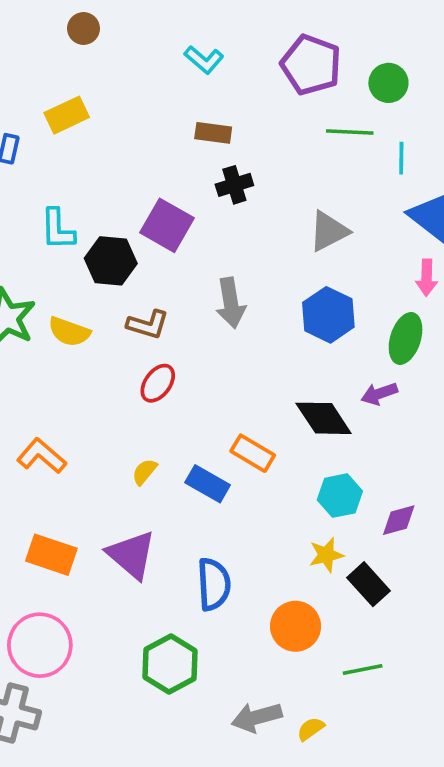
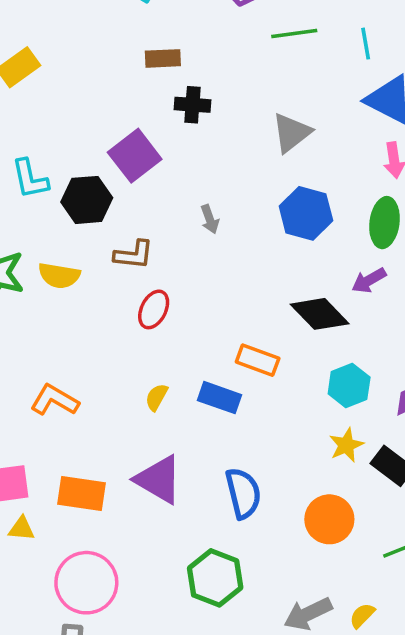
cyan line: (401, 158) -> (366, 44), moved
black cross: (234, 185) -> (192, 105), turned 32
purple square: (167, 225) -> (135, 156), turned 33
gray arrow: (231, 303) -> (210, 219), size x0.6

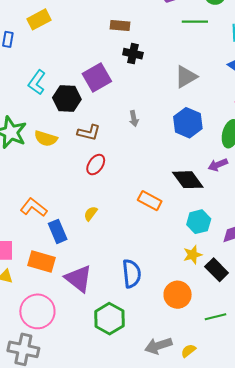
cyan L-shape: (30, 179) -> (37, 82), turned 40
blue rectangle: (219, 398) -> (58, 231), moved, turned 40
purple triangle: (159, 479) -> (79, 279), moved

